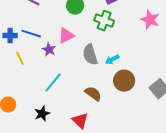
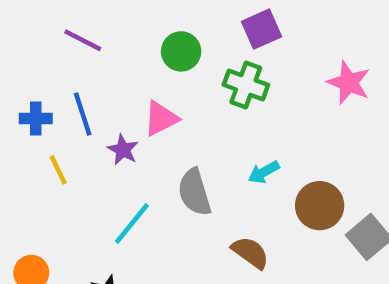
blue line: (31, 34) -> (83, 114), turned 54
gray semicircle: (90, 55) -> (194, 192), moved
brown circle: (124, 81) -> (320, 206), moved
brown semicircle: (93, 94) -> (250, 253), moved

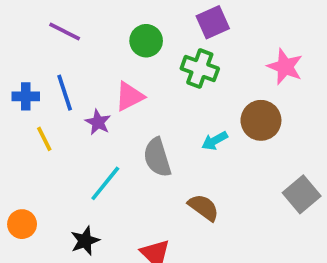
brown circle: (320, 206) -> (261, 120), moved

